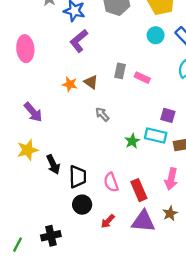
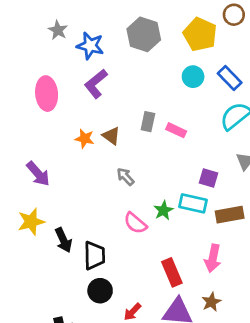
pink ellipse: (25, 49) -> (47, 94), moved
pink semicircle: (111, 182) -> (135, 223), moved, turned -30

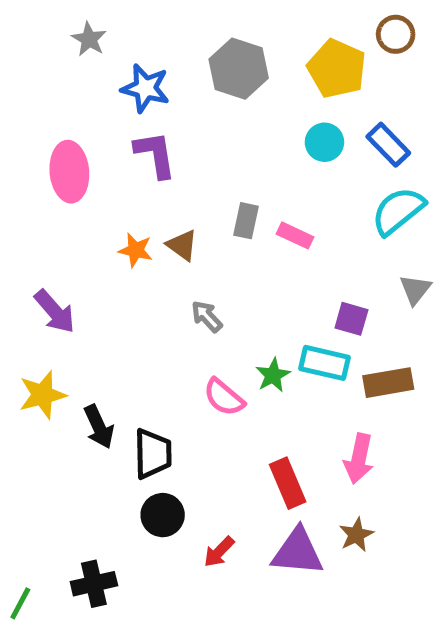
gray star: (58, 30) -> (89, 39), moved
purple L-shape: (96, 84) -> (155, 154), turned 120

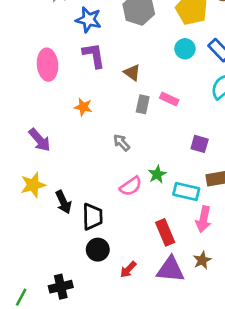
gray rectangle: (246, 221) -> (143, 104), moved
brown triangle: (182, 245) -> (132, 73), moved
cyan rectangle: (324, 363) -> (186, 191), moved
pink semicircle: (224, 397) -> (131, 186), turned -75

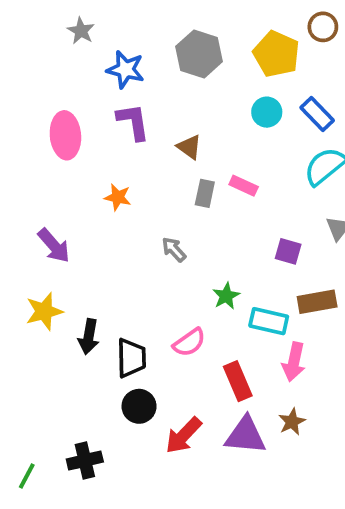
pink semicircle: (131, 186) -> (189, 342), moved
black arrow: (63, 202) -> (89, 337), turned 35
red arrow: (128, 269) -> (184, 435), size x1.5

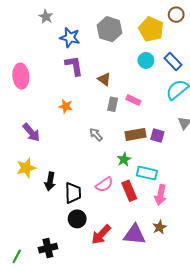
pink ellipse: (65, 135) -> (21, 76), moved
brown rectangle: (317, 302) -> (136, 134), moved
red rectangle: (238, 381) -> (129, 191), moved

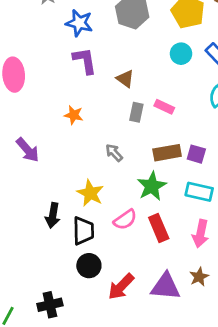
green star: (124, 159) -> (152, 186), size x1.5
yellow star: (26, 168) -> (90, 193), moved, turned -30
cyan rectangle: (147, 173) -> (199, 192), moved

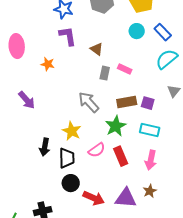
orange star: (74, 115) -> (48, 64), moved
gray arrow: (114, 153) -> (89, 102), size x1.6
red arrow: (121, 287) -> (94, 198), turned -110

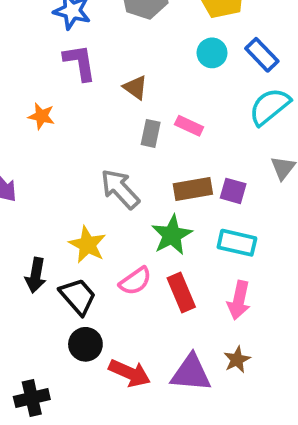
black trapezoid: (67, 158) -> (78, 296), turned -40

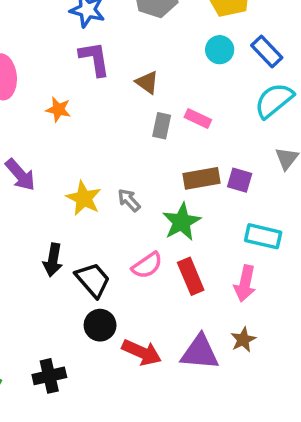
gray arrow: (120, 189) -> (129, 200), moved, size x0.6
cyan rectangle: (237, 243) -> (263, 236), moved
yellow star: (87, 245) -> (84, 198), moved

